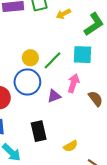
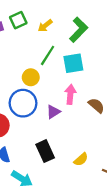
yellow circle: (30, 58) -> (31, 77), moved
green line: (52, 60) -> (48, 55), moved

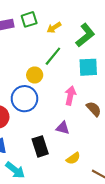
cyan square: (73, 63) -> (88, 67), moved
purple triangle: (53, 112) -> (63, 128), moved, turned 40

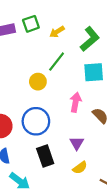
blue circle: (24, 99) -> (36, 121), moved
purple triangle: (63, 128) -> (77, 143), moved, turned 48

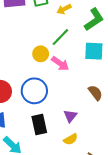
pink arrow: (76, 102) -> (60, 63), moved, turned 108

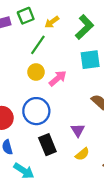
green line: (60, 37) -> (38, 45), moved
pink arrow: (60, 63) -> (58, 78), turned -66

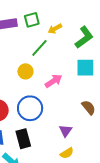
yellow circle: (36, 72) -> (25, 71), moved
black rectangle: (47, 145) -> (23, 139), moved

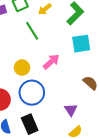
green line: (39, 48) -> (32, 31), turned -66
yellow circle: (25, 71) -> (22, 68), moved

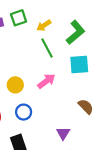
green line: (32, 31) -> (47, 48), moved
blue circle: (32, 93) -> (24, 112), size x0.6

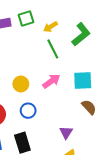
cyan square: (79, 65) -> (83, 80), moved

